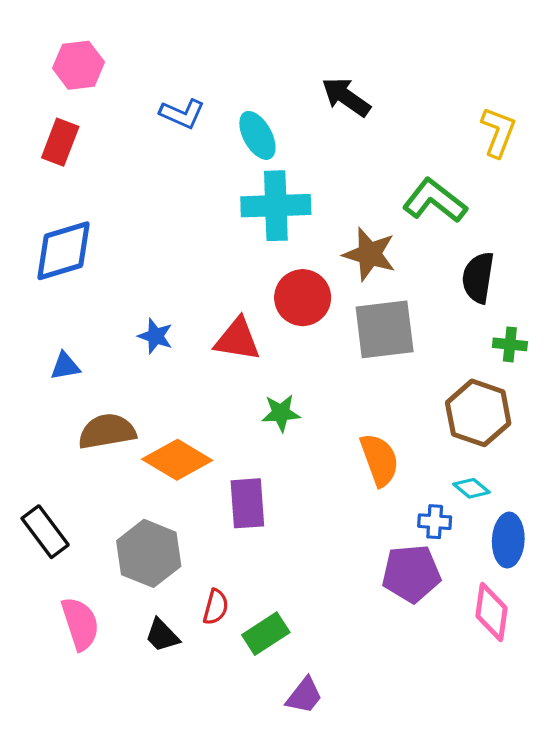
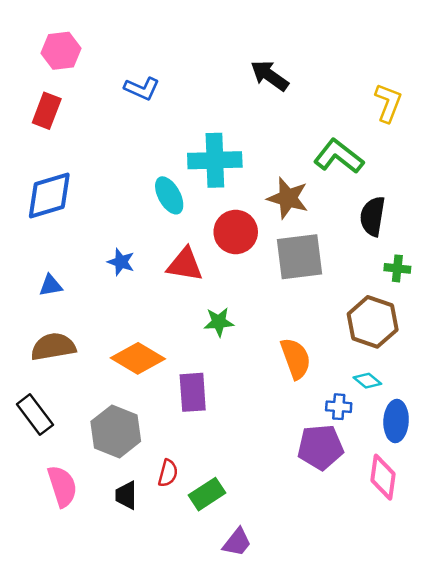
cyan ellipse: (257, 135) -> (169, 195), moved
brown semicircle: (107, 431) -> (53, 347), moved
black trapezoid: (162, 635) -> (126, 495), turned 44

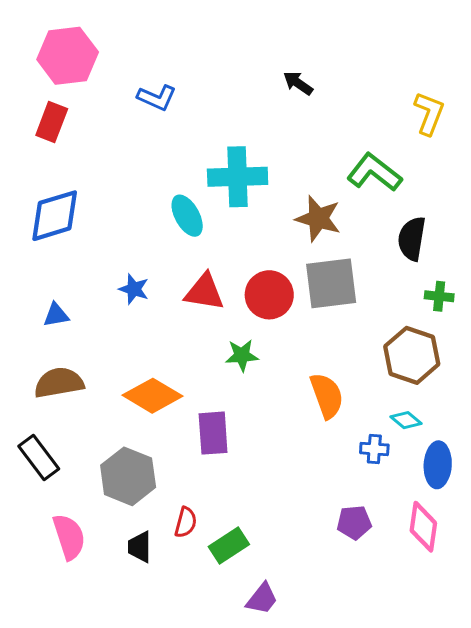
pink hexagon: (61, 51) -> (68, 56), size x1.4
black arrow: (270, 76) -> (298, 83), size x0.7
red circle: (236, 232) -> (269, 295), moved
purple pentagon: (320, 447) -> (354, 522), moved, size x0.7

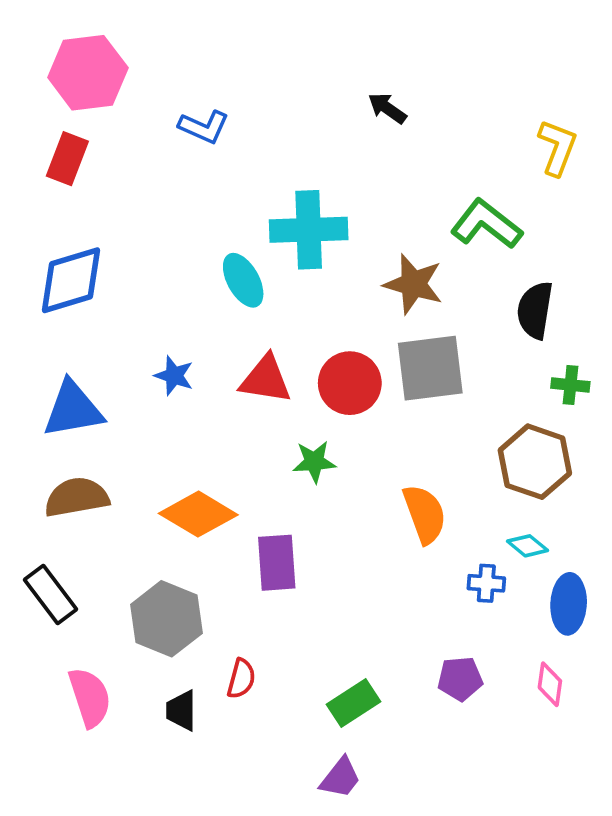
blue triangle: (56, 315) -> (73, 409), size x1.8
pink diamond: (423, 527) -> (550, 684), size x0.7
green rectangle: (229, 545) -> (354, 703), moved

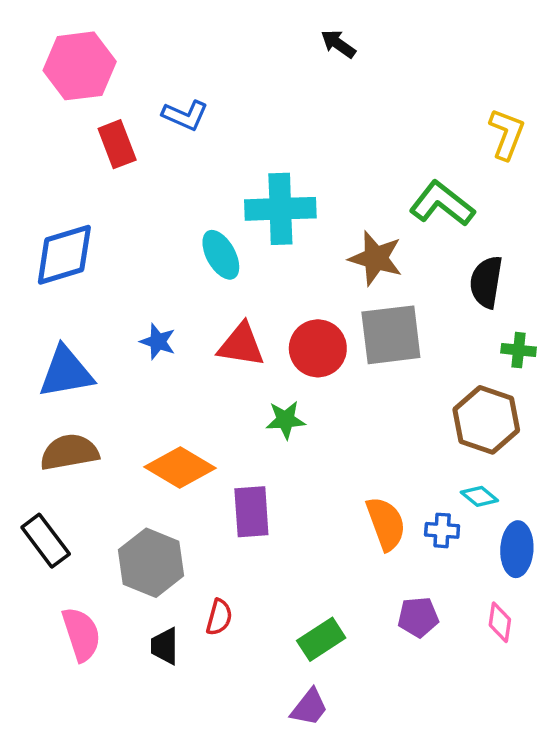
black arrow: (387, 108) -> (338, 44), moved
red rectangle: (67, 159) -> (117, 144), moved, turned -42
orange semicircle: (425, 514) -> (386, 524), moved

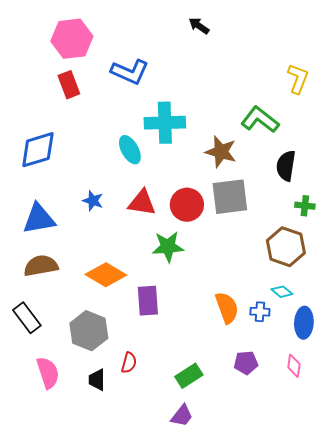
pink hexagon: (80, 66) -> (72, 39), moved
blue L-shape: (185, 115) -> (130, 72), moved, size x1.4
green star: (285, 420) -> (168, 247), size x1.4

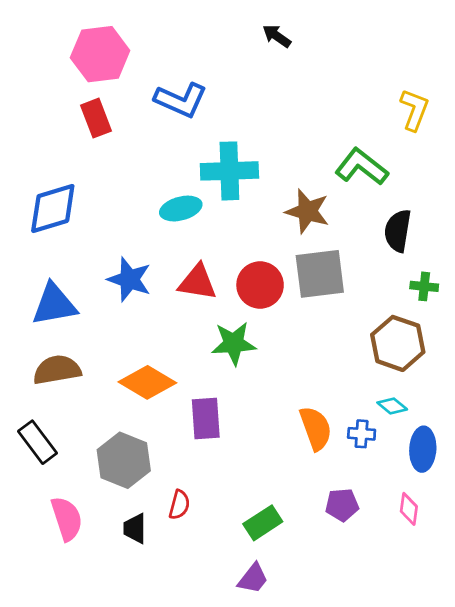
cyan ellipse: (130, 150) -> (181, 209), turned -76
blue star: (93, 201) -> (129, 279), size x1.5

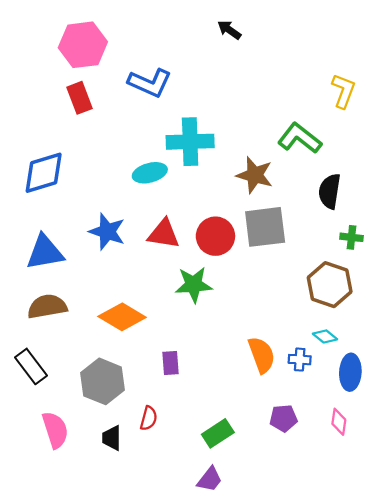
purple rectangle: (206, 419) -> (171, 363), moved, size x0.7

